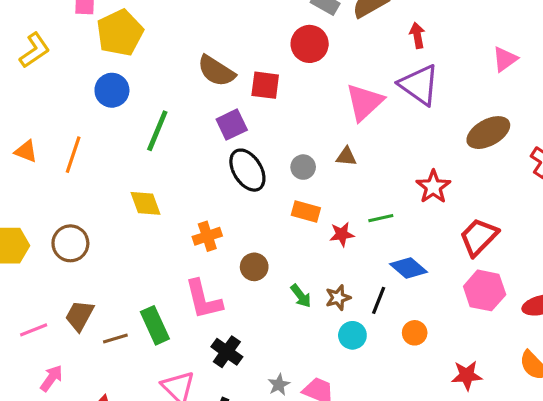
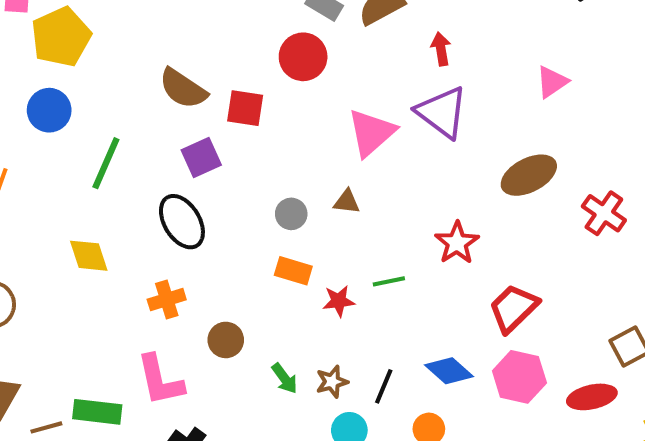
black ellipse: (247, 170) -> (182, 222), moved
blue diamond: (408, 268) -> (449, 371), moved
green rectangle: (155, 325) -> (97, 412), turned -60

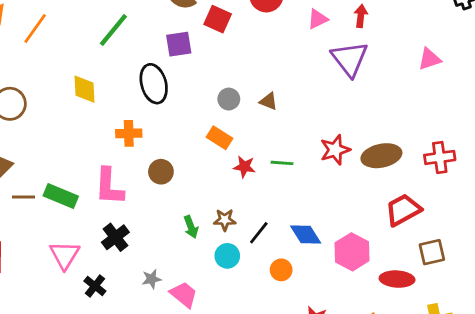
pink triangle: (371, 133) -> (318, 19), moved, size x0.6
brown ellipse: (529, 175) -> (381, 156), moved
red cross: (604, 213) -> (440, 157), turned 32
red trapezoid: (513, 308) -> (403, 210), moved
green arrow: (285, 378) -> (191, 227), moved

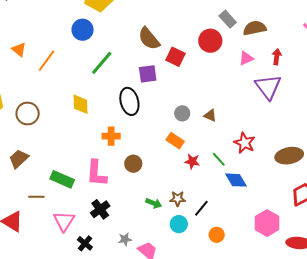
red star: (335, 150) -> (245, 143), moved, turned -30
green line: (282, 163) -> (219, 159), turned 42
brown line: (24, 197) -> (36, 197), moved
green arrow: (191, 227) -> (154, 203), turned -49
blue diamond: (306, 234) -> (236, 180), moved

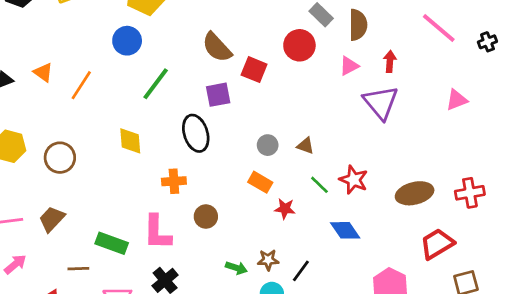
brown semicircle: (255, 28) -> (358, 25), turned 105
green line: (219, 159) -> (319, 185), moved

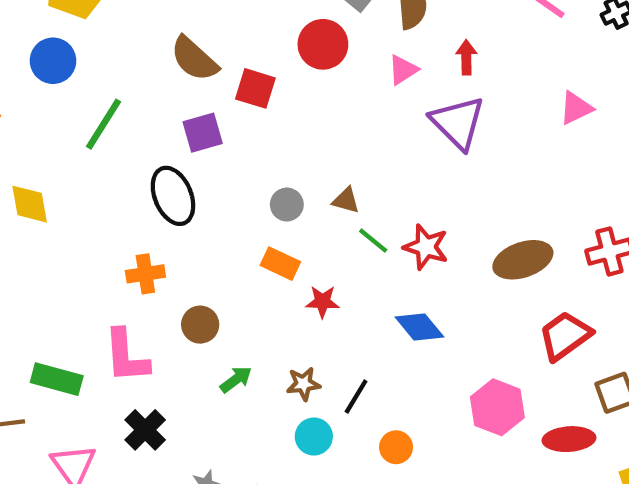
yellow diamond: (130, 141) -> (30, 204), moved
green line: (319, 185) -> (373, 241), moved
green arrow: (236, 268) -> (236, 379), moved, turned -50

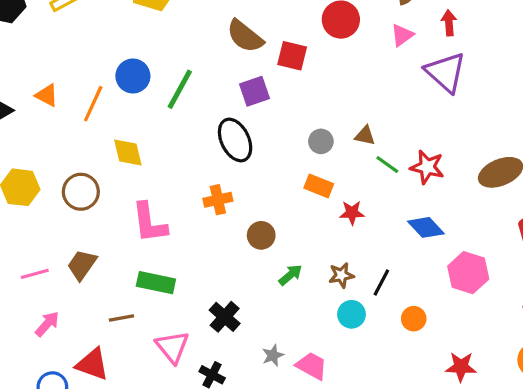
blue circle: (53, 61) -> (133, 76), moved
pink L-shape: (126, 356) -> (149, 223), moved
pink hexagon: (497, 407) -> (468, 273), moved

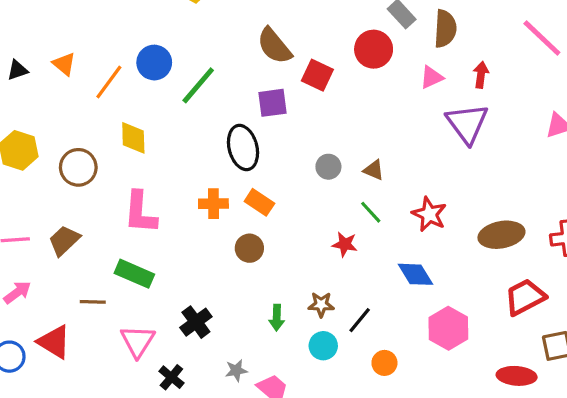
green line: (387, 165) -> (371, 212), moved
orange rectangle: (319, 186) -> (259, 202), moved
green arrow: (290, 275) -> (277, 318), moved, turned 120

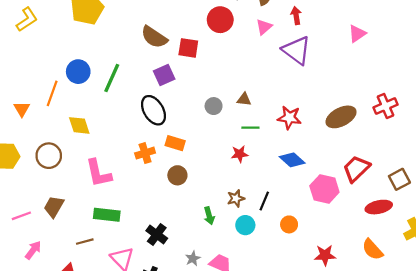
orange triangle: (64, 64) -> (22, 109), moved, turned 36
green line: (371, 212) -> (250, 128), turned -30
red trapezoid: (525, 297) -> (356, 169), moved

